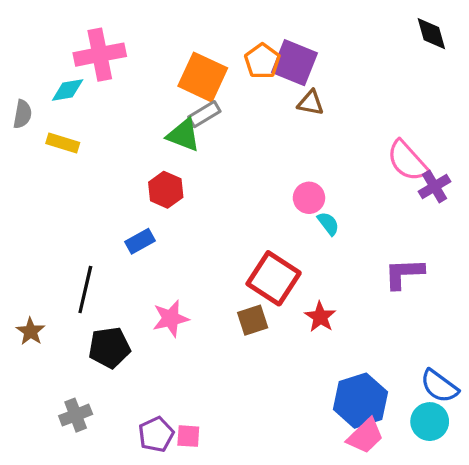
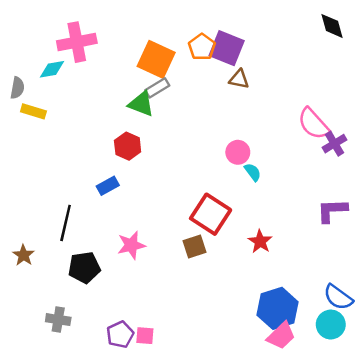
yellow rectangle: (63, 143) -> (33, 111), moved
purple L-shape: (404, 273) -> (332, 211), moved
red star: (320, 317) -> (260, 241), moved
gray cross: (76, 415) -> (58, 320), turned 30

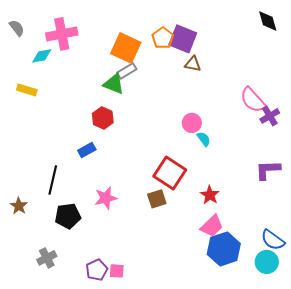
gray semicircle: (17, 88) -> (17, 28), moved, turned -48
gray cross: (58, 320) -> (47, 258), turned -36
pink trapezoid: (281, 336) -> (212, 226), moved

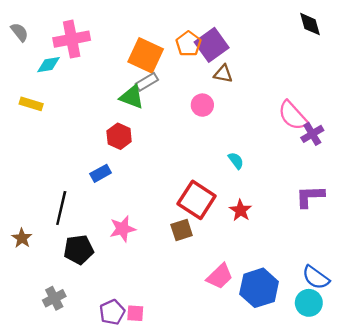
purple square: (183, 39) -> (212, 45), turned 32
pink circle: (192, 123) -> (202, 105), moved
red star: (210, 195) -> (241, 210), moved
pink trapezoid: (212, 226) -> (220, 276), moved

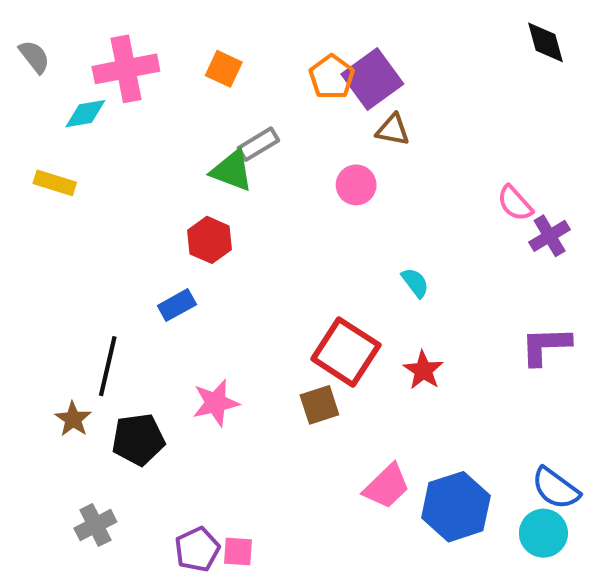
orange square: (146, 55) -> (224, 69), moved, size x0.6
pink semicircle: (293, 115) -> (515, 203), size x0.7
brown star: (22, 238) -> (73, 419), moved

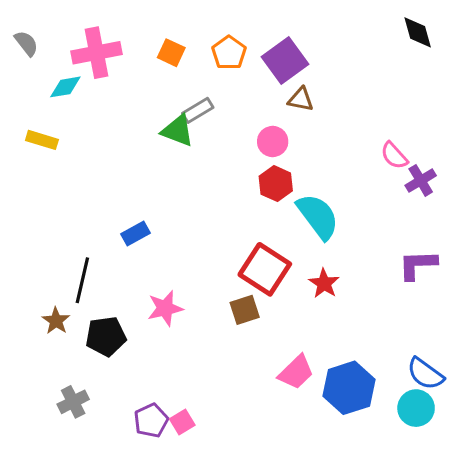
orange pentagon: (332, 77) -> (229, 53), moved
red hexagon: (209, 240) -> (276, 184), moved
cyan semicircle: (415, 283) -> (318, 216), size x2.0
pink square: (238, 551) -> (182, 422), turned -35

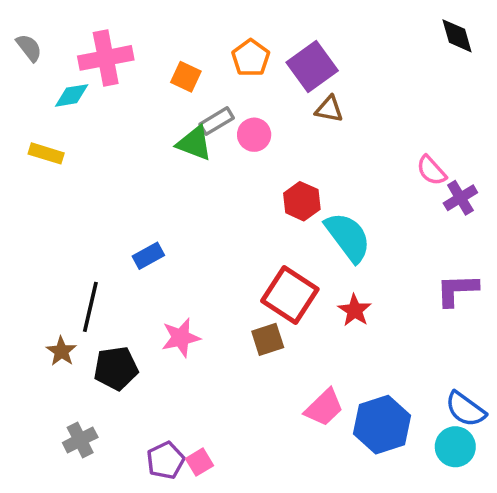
orange square: (171, 53) -> (186, 77), moved
pink circle: (273, 142) -> (254, 135), moved

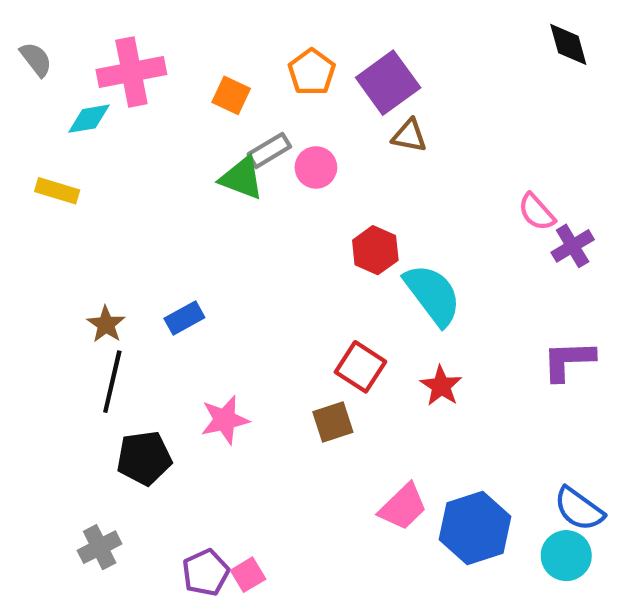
red square: (290, 295) -> (360, 367), size x0.7
brown star: (61, 351) -> (106, 324), moved

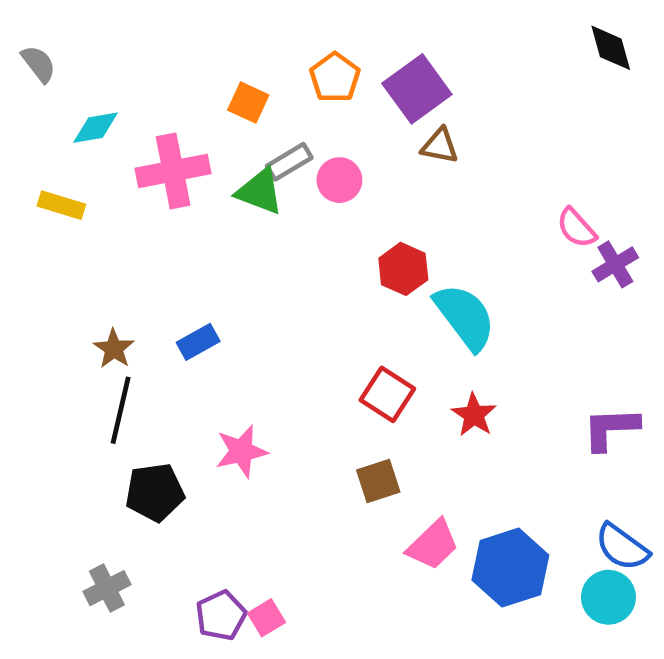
pink cross: (131, 72) -> (173, 171), moved
purple L-shape: (568, 360) -> (611, 429), moved
brown square: (333, 422) -> (378, 481), moved

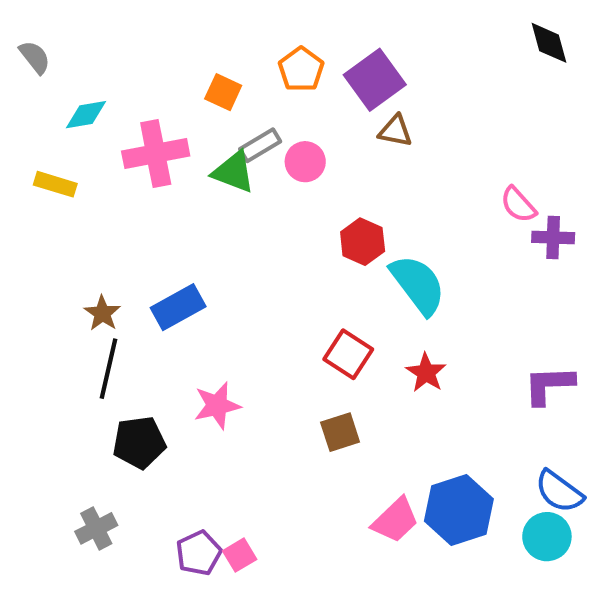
purple cross: (615, 264) -> (553, 237), turned 33
blue rectangle: (198, 342) -> (178, 307), size x1.4
pink trapezoid: (433, 545) -> (395, 520), moved

